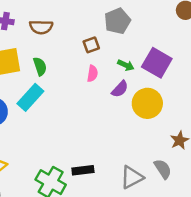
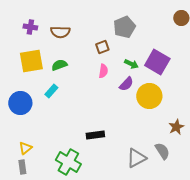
green semicircle: (40, 66) -> (59, 65), turned -91
cyan rectangle: (30, 97) -> (51, 91), size x0.6
black rectangle: (83, 170) -> (95, 135), moved

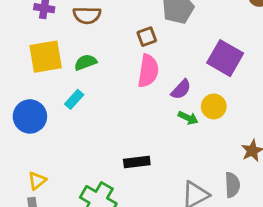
green arrow: (131, 64) -> (188, 118), moved
pink semicircle: (103, 71) -> (148, 71), size x1.6
yellow circle: (149, 96) -> (214, 106), size x0.7
gray semicircle: (162, 151) -> (232, 185), turned 30

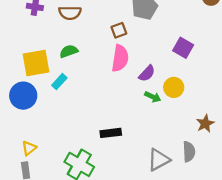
yellow square: (46, 57) -> (36, 63), moved
purple square: (225, 58) -> (183, 48), size x0.7

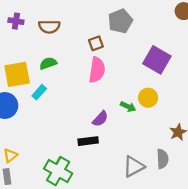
purple square: (183, 48) -> (157, 60), size x1.4
purple semicircle: (147, 73) -> (100, 119), moved

